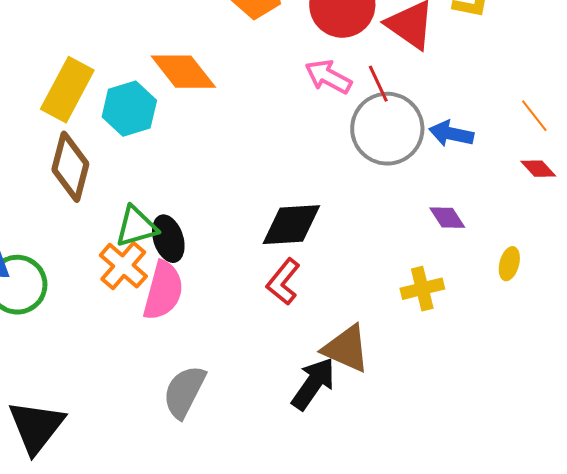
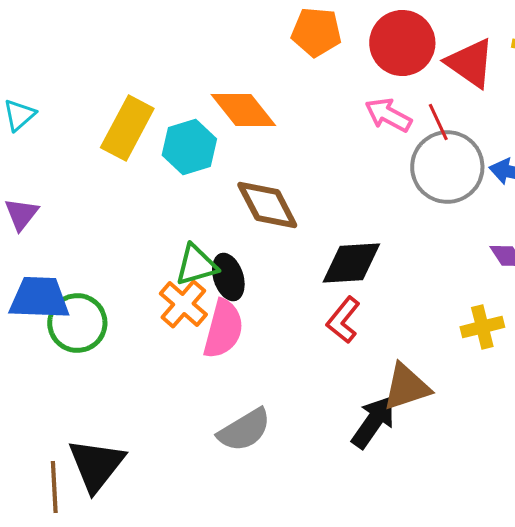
brown diamond: (70, 167) -> (267, 205), moved, turned -42
brown triangle: (346, 349) -> (406, 387), turned -42
gray semicircle: (184, 392) -> (244, 430), turned -148

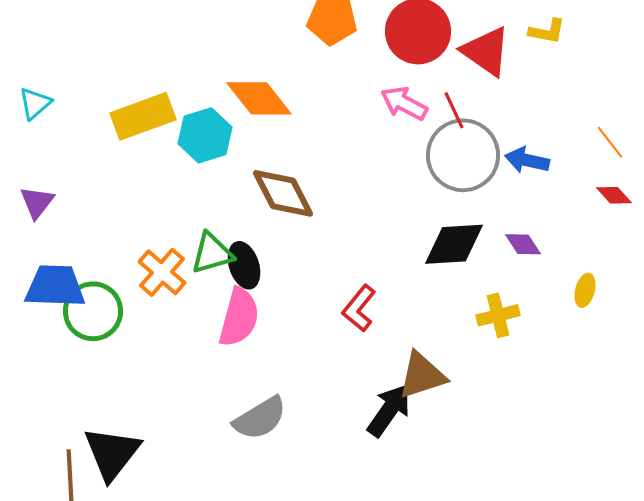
yellow rectangle: (127, 128) -> (143, 116), turned 42
black diamond: (351, 263) -> (454, 244), moved
orange cross: (183, 304) -> (162, 272), moved

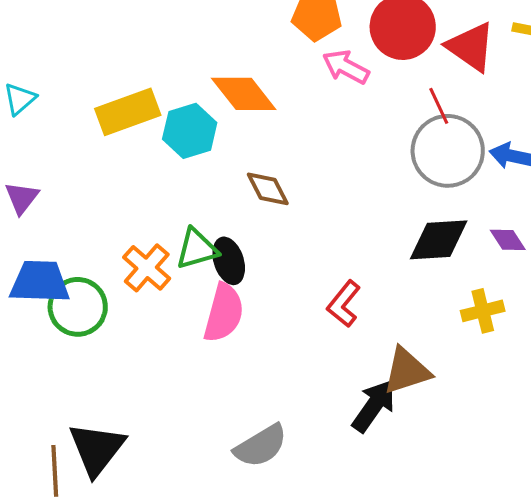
pink arrow: (404, 103) -> (346, 67), moved
brown diamond: (283, 193) -> (268, 189), size x0.7
gray semicircle: (260, 418) -> (261, 446), moved

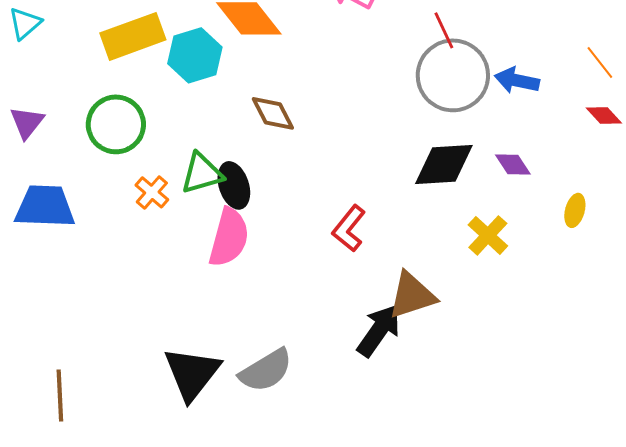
orange cross: (147, 268) -> (152, 192), size x0.7
green circle: (78, 307) -> (116, 124), moved
yellow cross: (483, 311) -> (488, 235), turned -33
black triangle: (97, 449) -> (192, 373), moved

